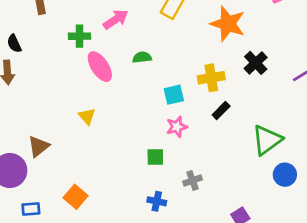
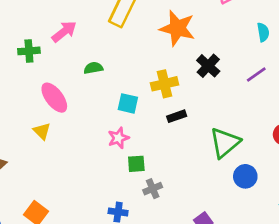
pink ellipse: (100, 67) -> (54, 98), moved
cyan square: (174, 95) -> (128, 103), turned 30
black rectangle: (221, 111) -> (177, 116), turned 30
pink star: (177, 127) -> (118, 138), moved
green square: (155, 157) -> (136, 164), moved

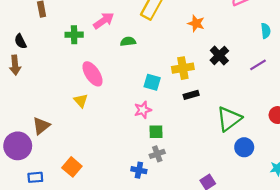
orange star: (177, 28) -> (196, 23), size x0.6
green semicircle: (93, 68) -> (128, 41), moved
gray cross: (153, 189) -> (157, 154), moved

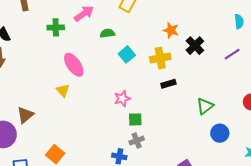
orange star: (196, 23) -> (171, 30), moved
cyan square: (152, 82) -> (127, 54), moved, turned 35
green triangle: (229, 119) -> (205, 106), size x0.7

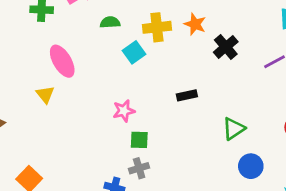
yellow cross: (160, 58) -> (157, 27), moved

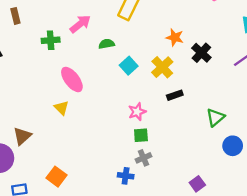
yellow cross: (157, 27) -> (162, 67), moved, turned -30
pink star: (124, 111) -> (137, 112), moved

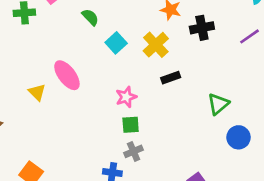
green semicircle: (107, 44) -> (90, 17), turned 56
black cross: (201, 53) -> (202, 28), turned 36
pink ellipse: (72, 79) -> (67, 75), moved

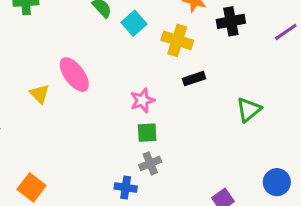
cyan square: (116, 43) -> (134, 23), moved
yellow cross: (156, 45) -> (177, 40), turned -30
blue circle: (238, 137) -> (277, 182), moved

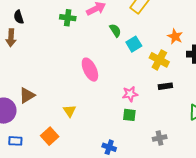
yellow triangle: (40, 94) -> (69, 111), moved
gray cross: (150, 163) -> (160, 138), moved

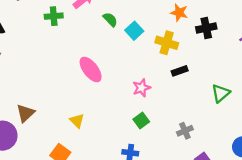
green square: (129, 115) -> (141, 121), moved, turned -32

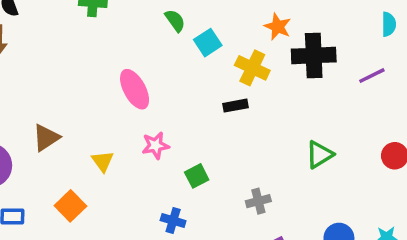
black cross: (206, 28) -> (314, 55), size x1.4
black rectangle: (180, 71) -> (235, 106), moved
pink star: (142, 88) -> (155, 145), moved
brown triangle: (26, 113) -> (46, 138), moved

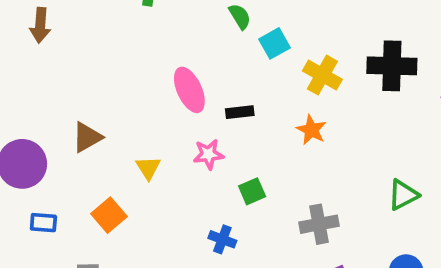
orange star: (278, 27) -> (311, 130), moved
black rectangle: (235, 106) -> (240, 112), moved
green triangle: (320, 155) -> (403, 195), moved
gray cross: (258, 201) -> (319, 224), size x1.4

